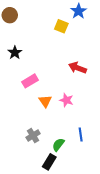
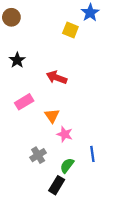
red arrow: (78, 68) -> (57, 77), moved
pink rectangle: (30, 81) -> (24, 102), moved
pink star: (66, 100) -> (65, 134), moved

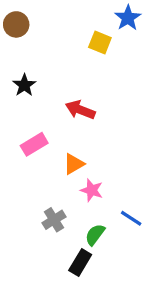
orange triangle: (52, 116) -> (74, 164), turned 35
blue line: (92, 154) -> (131, 218), turned -49

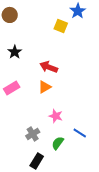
pink rectangle: (34, 144) -> (12, 88), moved
orange triangle: (74, 164) -> (45, 87), moved
black rectangle: (80, 262) -> (37, 161), moved

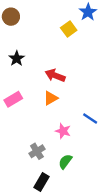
yellow square: (61, 26) -> (69, 29), turned 32
blue line: (80, 133) -> (90, 119), moved

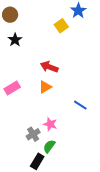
black star: (17, 58) -> (15, 40), moved
pink star: (63, 131) -> (50, 124), moved
green semicircle: (65, 162) -> (49, 146), moved

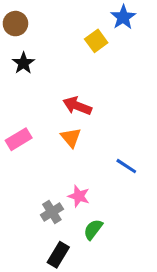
orange triangle: (45, 87) -> (71, 138), turned -40
green semicircle: (49, 146) -> (93, 229), moved

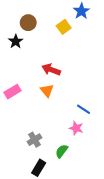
brown circle: (15, 24) -> (28, 23), moved
pink star: (79, 196) -> (76, 128), moved

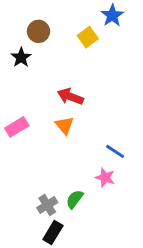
gray cross: (34, 140) -> (47, 205), moved
green semicircle: (62, 151) -> (75, 199), moved

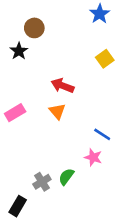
yellow square: (88, 37) -> (105, 59), moved
black rectangle: (53, 233) -> (18, 206), moved

